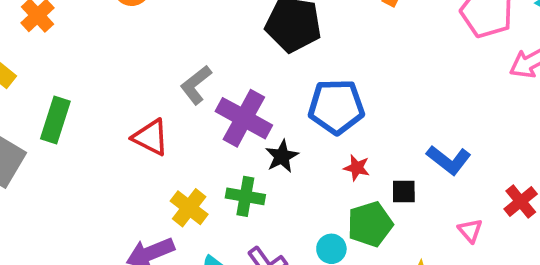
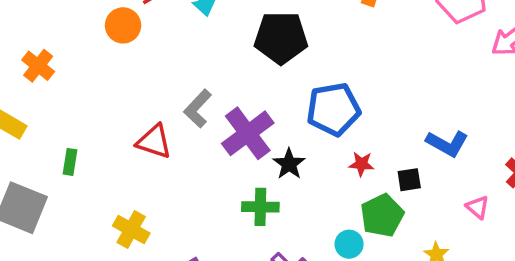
purple cross: (244, 118) -> (248, 133), turned 33
green rectangle: (55, 120) -> (70, 162), size x0.6
red triangle: (151, 137) -> (154, 142), moved
yellow cross: (189, 208) -> (131, 229), moved

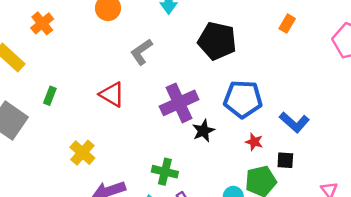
gray L-shape: (198, 109) -> (141, 52), moved
blue L-shape: (447, 143) -> (294, 122), moved
green cross: (260, 207) -> (165, 172), moved

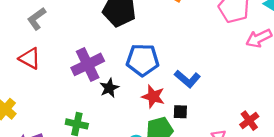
gray L-shape: (141, 52) -> (37, 19), moved
red star: (254, 142) -> (153, 97), size x1.5

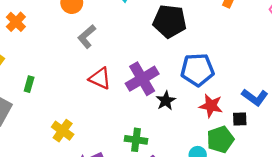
red triangle: (30, 58) -> (100, 78), moved
blue L-shape: (187, 79) -> (255, 97), moved

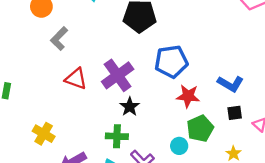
black star: (166, 101) -> (130, 107), moved
black square: (240, 119) -> (235, 113), moved

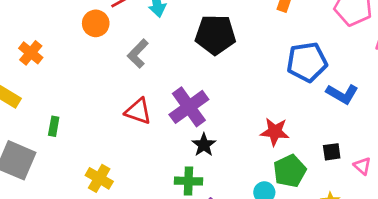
gray L-shape: (59, 39) -> (138, 54), moved
blue pentagon: (171, 62) -> (307, 62), moved
blue L-shape: (230, 84) -> (342, 94), moved

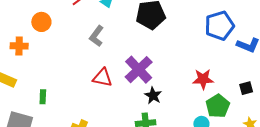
orange circle: (96, 23) -> (41, 22), moved
orange cross: (31, 53) -> (19, 46), turned -30

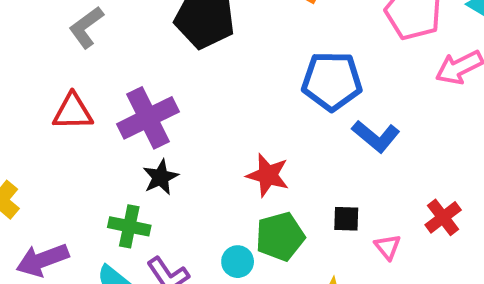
red triangle: (102, 78) -> (73, 112), turned -30

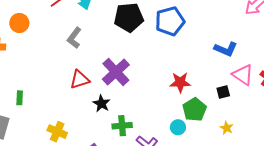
blue pentagon: (332, 81) -> (170, 21), moved
black star: (161, 177) -> (101, 104), moved
pink triangle: (388, 247) -> (243, 75), moved, size x1.6

